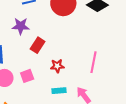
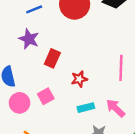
purple star: (21, 26) -> (29, 39), turned 30

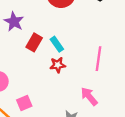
pink square: (46, 96) -> (24, 103), moved
cyan rectangle: (86, 108) -> (57, 44), moved, turned 63

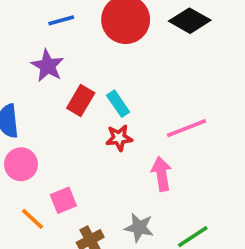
pink line: (99, 59) -> (187, 128), turned 60
pink arrow: (89, 96) -> (161, 174), moved, turned 30

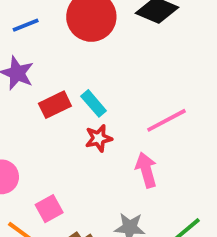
red rectangle: (81, 101) -> (55, 105), turned 40

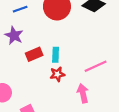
cyan rectangle: (94, 103) -> (56, 55), turned 40

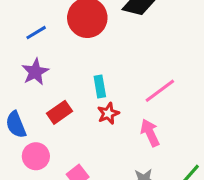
purple star: (14, 36) -> (35, 72), turned 30
red rectangle: (34, 54) -> (60, 112), moved

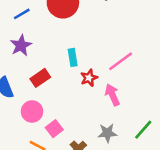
red star: (108, 113) -> (89, 78), moved
pink circle: (36, 156) -> (32, 112), moved

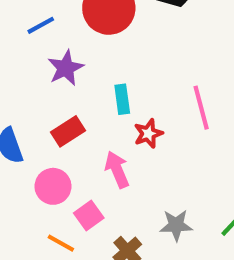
purple star: (21, 45) -> (66, 68), moved
pink line: (121, 61) -> (201, 108), turned -70
pink arrow: (112, 95) -> (117, 170), moved

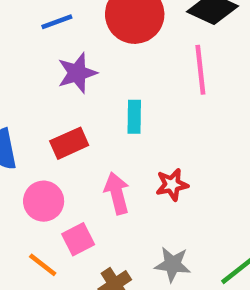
pink line: (201, 108) -> (200, 70), moved
red star: (148, 134) -> (172, 185), moved

